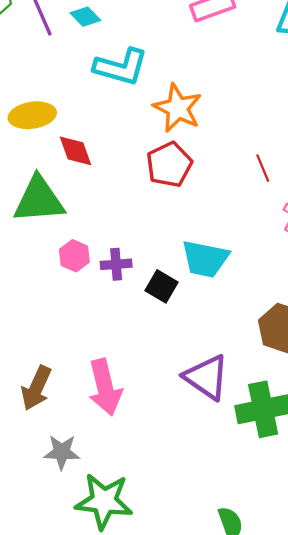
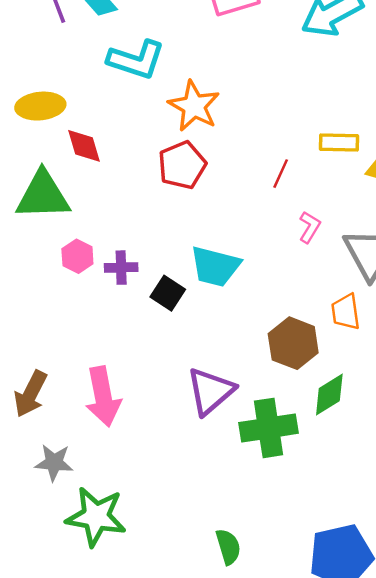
red line: (263, 168) -> (281, 174), turned 44
purple triangle: (206, 377) -> (210, 391), turned 42

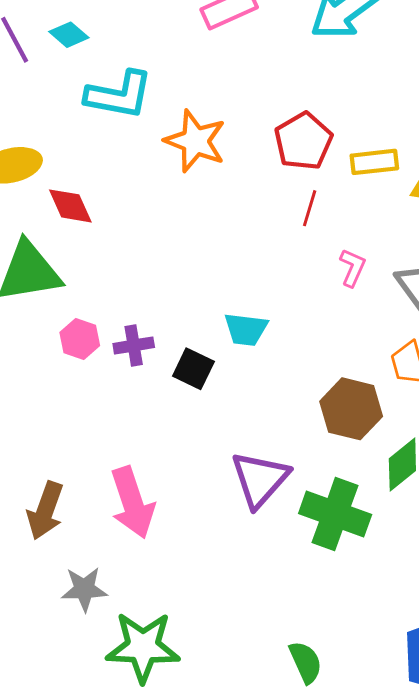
red pentagon: (182, 165) -> (303, 141), moved
cyan trapezoid: (215, 266) -> (246, 329), size x0.7
green cross: (269, 428) -> (335, 514), turned 36

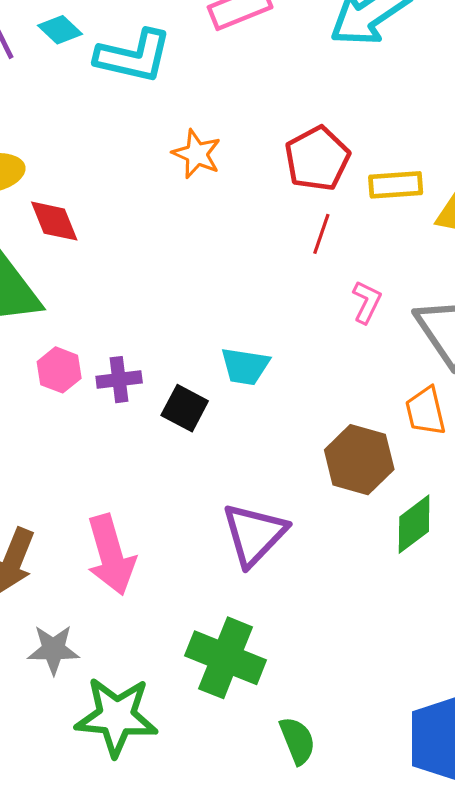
cyan L-shape: (119, 95) -> (134, 56), moved
orange star: (195, 141) -> (197, 154), size x0.7
green cross: (335, 514) -> (226, 658), moved

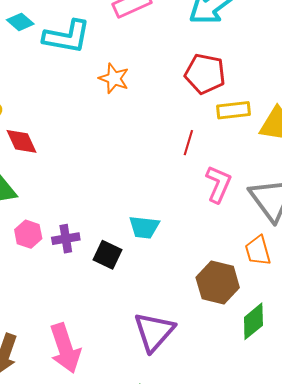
orange star: (197, 154) -> (114, 78), moved
red pentagon: (317, 159) -> (205, 74), moved, turned -30
pink L-shape: (367, 302) -> (218, 184), size x1.4

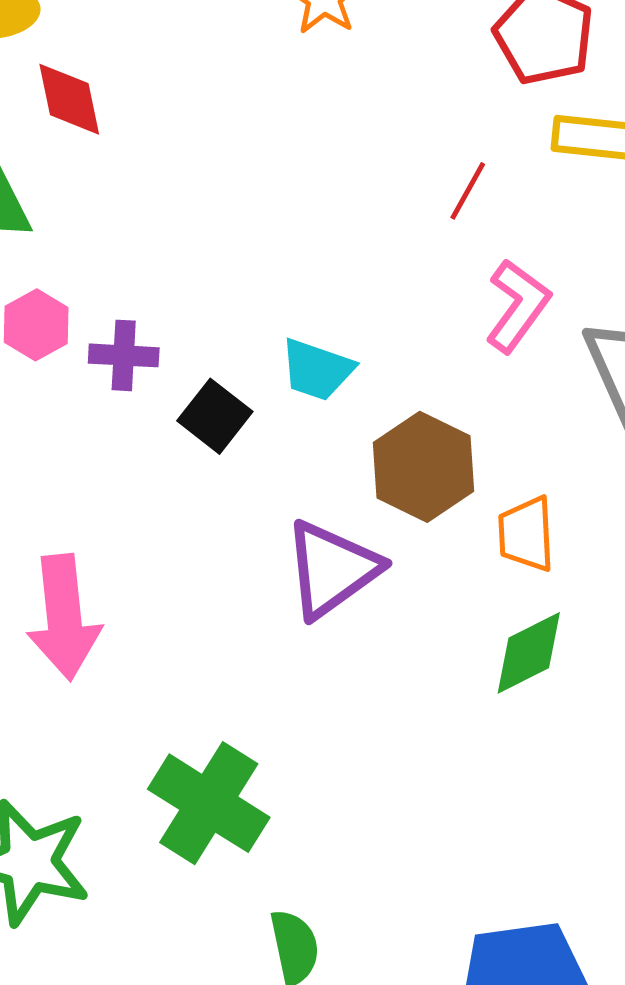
orange trapezoid: (258, 251) -> (526, 534), moved
brown hexagon: (218, 283) -> (423, 467), moved
purple triangle: (154, 332) -> (332, 569), moved

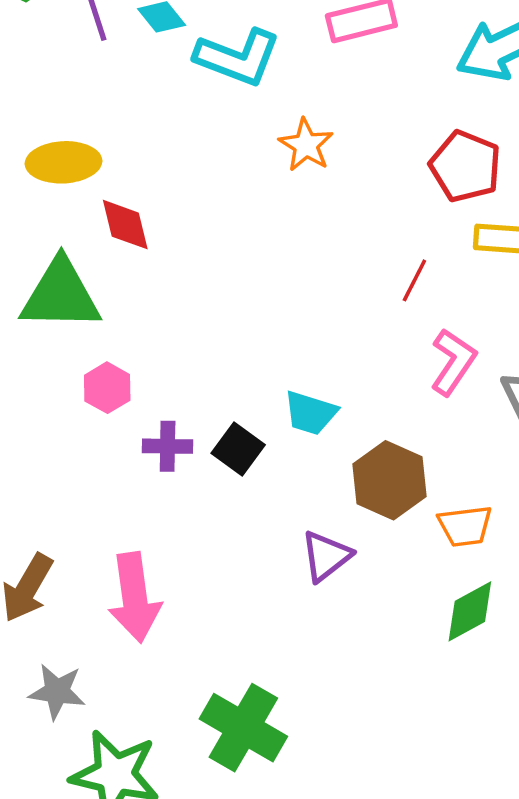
purple cross: (124, 355) -> (168, 446), moved
orange trapezoid: (526, 534) -> (465, 526), turned -92
purple triangle: (332, 569) -> (326, 556), size x0.7

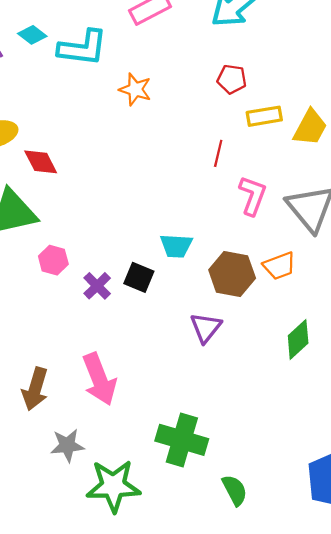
red pentagon: (465, 166) -> (232, 79), size x0.7
purple cross: (168, 446) -> (97, 286), turned -32
orange trapezoid: (465, 526) -> (279, 266), moved

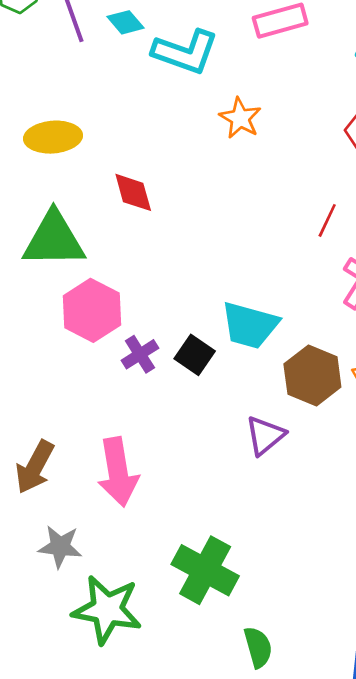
red diamond: (41, 162) -> (133, 192), moved
cyan trapezoid: (176, 246) -> (250, 325), size x1.4
pink hexagon: (53, 260) -> (92, 310), size x1.6

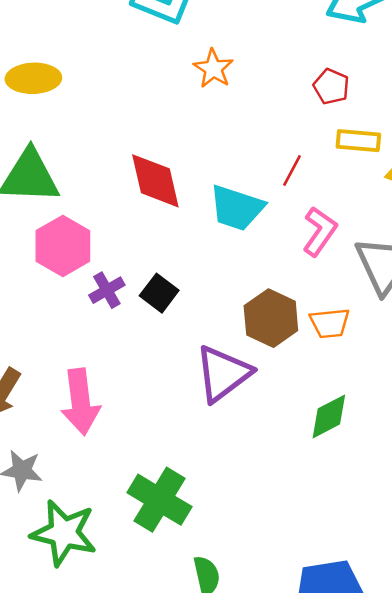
red diamond: (133, 192) -> (155, 181), moved, size x1.4
cyan trapezoid: (250, 325) -> (237, 208), moved
purple triangle: (265, 436) -> (223, 374), size x1.5

